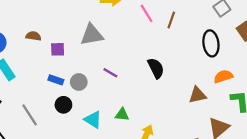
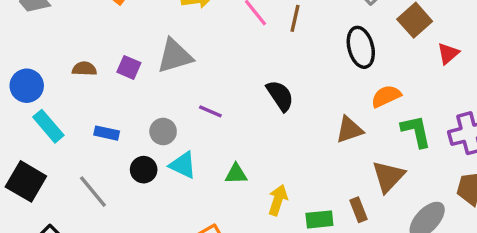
purple square: (58, 49) -> (129, 67), moved, turned 32
blue rectangle: (56, 80) -> (107, 133), moved
cyan triangle: (93, 120) -> (183, 165), moved

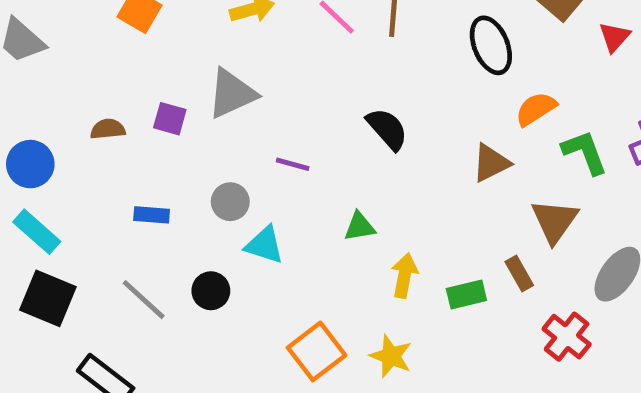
cyan rectangle: (48, 126) -> (37, 232), moved
black circle: (144, 170) -> (211, 291), moved
green triangle: (236, 174) -> (359, 227), moved

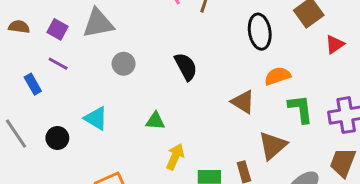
brown triangle: (491, 163) -> (243, 102), turned 45
purple line: (293, 164) -> (58, 64), moved
gray circle: (230, 202) -> (124, 64), moved
blue rectangle: (152, 215) -> (33, 84), turned 42

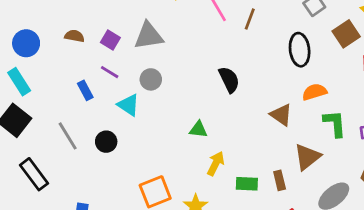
gray circle: (124, 64) -> (151, 79), moved
cyan triangle: (96, 118) -> (128, 105), moved

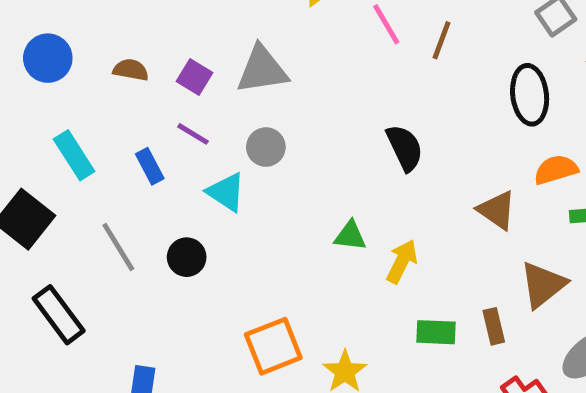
blue circle: (26, 43) -> (48, 58), moved
cyan rectangle: (19, 82) -> (74, 155), moved
yellow arrow: (216, 164) -> (402, 261), moved

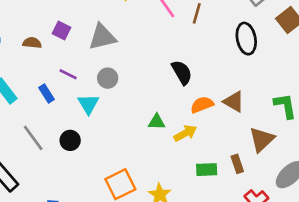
purple square: (194, 77) -> (62, 30), moved
orange semicircle: (556, 170) -> (202, 105), moved
cyan triangle: (226, 192) -> (88, 104), turned 30
yellow arrow: (402, 261) -> (185, 133), turned 40

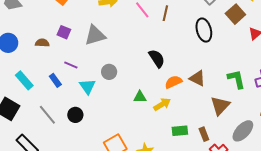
gray circle: (108, 78) -> (109, 72), moved
brown rectangle: (237, 164) -> (204, 134), moved

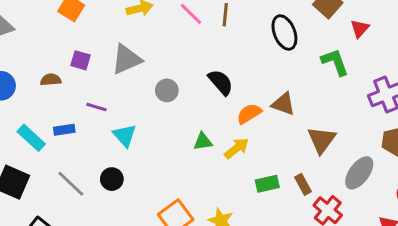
gray circle: (109, 72) -> (167, 90), moved
green L-shape: (236, 79) -> (335, 62), moved
blue rectangle: (55, 80) -> (64, 130), moved, turned -56

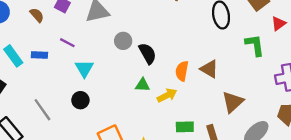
brown semicircle: (51, 80) -> (37, 15), turned 42
black semicircle: (221, 82) -> (148, 53), moved
orange semicircle: (249, 114) -> (182, 71), turned -60
black circle: (112, 179) -> (80, 100), moved
gray line: (71, 184) -> (42, 110), moved

